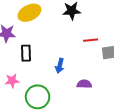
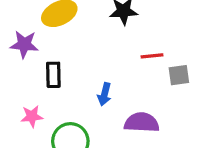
purple semicircle: (84, 84) -> (142, 122), size x1.5

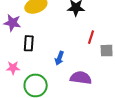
red line: (152, 56) -> (91, 37), turned -72

